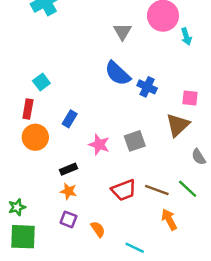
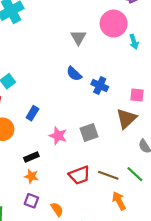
blue semicircle: (118, 73) -> (74, 74), size x0.7

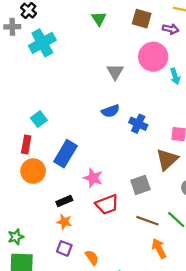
blue semicircle: (74, 74) -> (110, 111), turned -63
blue rectangle: (32, 113) -> (65, 154), size x1.6
gray square: (89, 132) -> (140, 185), moved
red trapezoid: (79, 175) -> (107, 205), moved

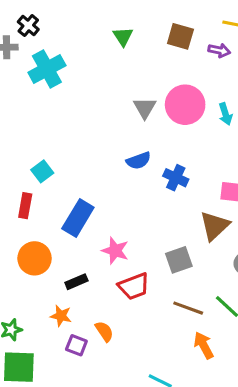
pink circle: (153, 57) -> (185, 105), moved
orange circle: (33, 171) -> (35, 258), moved
orange star: (64, 222) -> (61, 316), moved
orange semicircle: (92, 258) -> (104, 331), moved

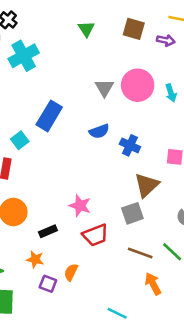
blue rectangle: (78, 218) -> (49, 116), moved
brown triangle: (215, 226) -> (147, 185), moved
orange semicircle: (104, 331) -> (71, 272), turned -120

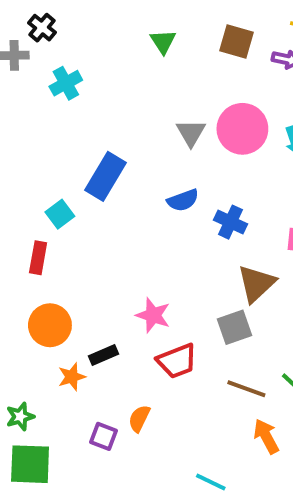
cyan cross: (24, 56) -> (66, 83), size x0.7
orange star: (35, 259) -> (72, 377), moved, turned -30

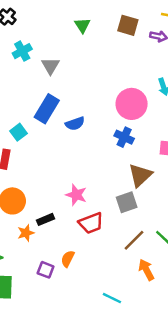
pink circle: (242, 129) -> (132, 104), moved
gray triangle: (191, 133) -> (50, 66), moved
blue semicircle: (183, 200) -> (75, 124), moved
brown line: (246, 389) -> (134, 240), turned -65

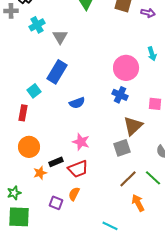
blue semicircle: (75, 124) -> (77, 103), moved
red trapezoid: (91, 223) -> (78, 169), moved

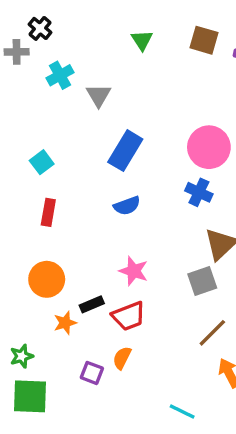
blue rectangle: (57, 72) -> (125, 151), moved
cyan square: (34, 91) -> (42, 162), moved
red rectangle: (23, 113) -> (48, 212), moved

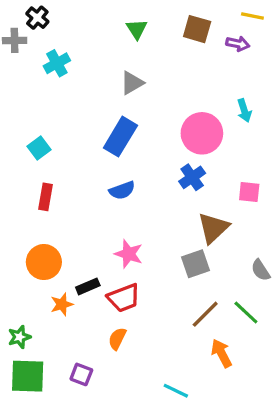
gray triangle: (99, 95) -> (132, 83), moved, turned 30
blue cross: (199, 192) -> (192, 177), turned 30
purple square: (92, 373) -> (81, 374), moved

